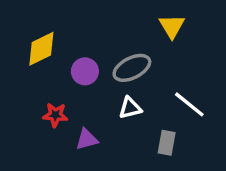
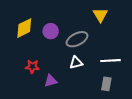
purple circle: (85, 71) -> (51, 31), moved
white line: (189, 104) -> (110, 61), turned -42
gray rectangle: (167, 143) -> (106, 84), moved

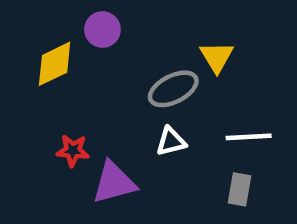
yellow triangle: (100, 15) -> (217, 57), moved
purple circle: (51, 31) -> (102, 30), moved
purple triangle: (51, 81) -> (114, 183), size x1.5

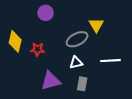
yellow diamond: (55, 64) -> (15, 41), moved, turned -50
red star: (73, 151) -> (37, 49), moved
gray rectangle: (240, 189) -> (82, 84), moved

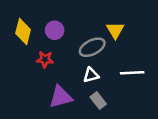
purple circle: (46, 13) -> (55, 30), moved
yellow diamond: (15, 41) -> (23, 31), moved
gray rectangle: (82, 84) -> (98, 101), turned -48

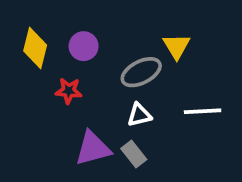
gray rectangle: (98, 101) -> (134, 154), moved

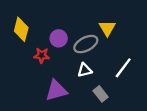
purple circle: (84, 46) -> (59, 38), moved
white line: (203, 111) -> (123, 68), turned -50
gray rectangle: (134, 154) -> (101, 94), moved

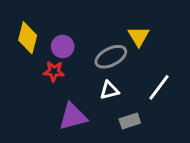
purple circle: (59, 38) -> (63, 47), moved
gray rectangle: (101, 94) -> (130, 121), turned -70

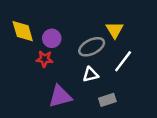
yellow diamond: (28, 38) -> (23, 31), turned -30
white line: (159, 87) -> (123, 61), moved

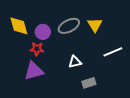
gray ellipse: (92, 47) -> (69, 26), moved
white line: (123, 61) -> (113, 52), moved, turned 30
purple triangle: (60, 96) -> (34, 71), moved

